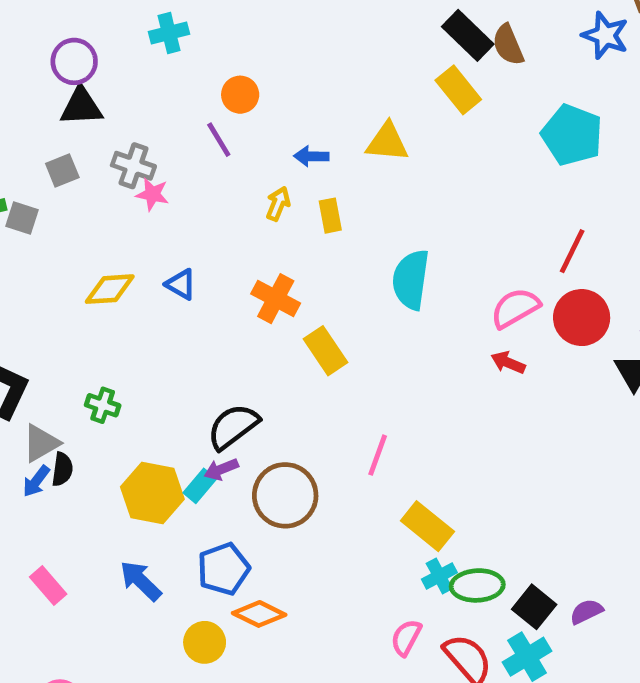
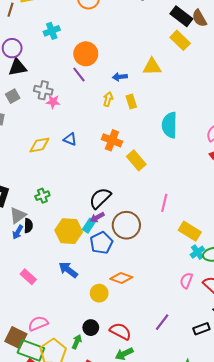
orange circle: (240, 95) -> (86, 54), size x1.5
green cross: (103, 405) -> (42, 196), turned -32
blue pentagon: (224, 569) -> (101, 243), moved

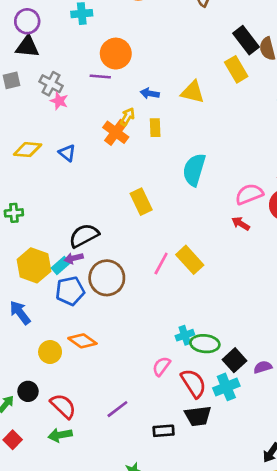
purple line: (79, 74) -> (100, 77), turned -63
orange cross: (112, 140) -> (116, 132), moved
yellow rectangle: (190, 231) -> (190, 260), moved

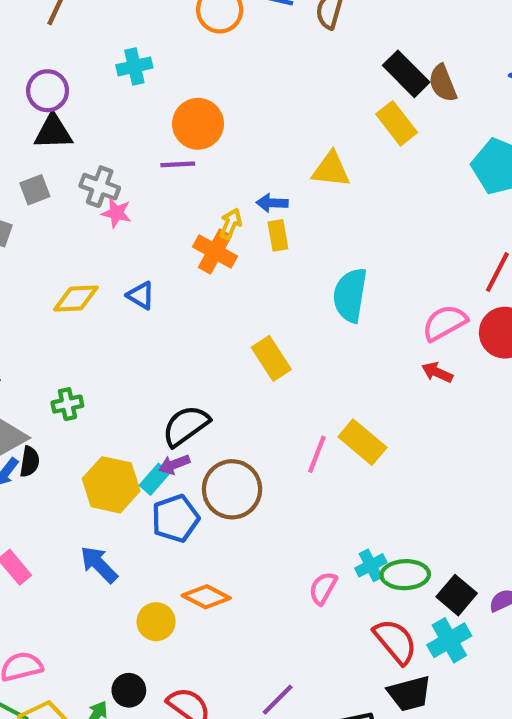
blue arrow: (150, 93) -> (272, 203), moved
pink semicircle: (161, 366) -> (323, 588), moved

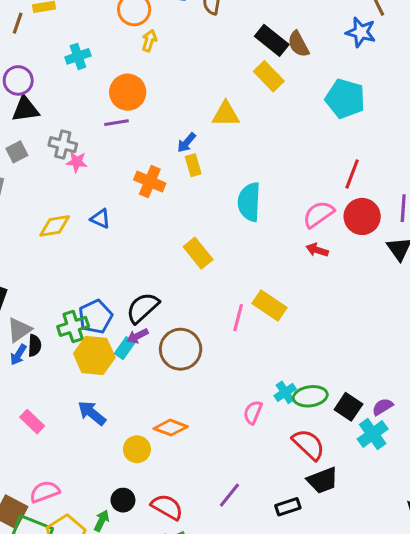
blue arrow: (272, 203) -> (187, 143), turned -45
yellow arrow: (231, 224) -> (149, 41), moved
green cross: (67, 404) -> (73, 326), moved, size x1.4
blue pentagon: (175, 518) -> (95, 317), moved
cyan cross: (449, 640) -> (373, 434), moved

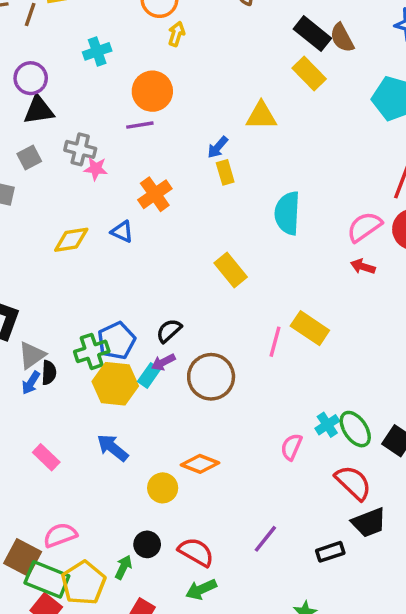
orange cross: (150, 182) -> (155, 194), moved, turned 32
black semicircle: (143, 308) -> (169, 331), size x0.7
green ellipse: (310, 396) -> (355, 429), turned 64

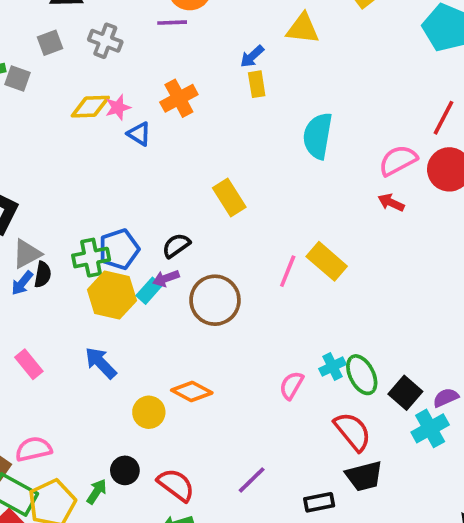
pink star: (96, 169) -> (118, 107), moved, turned -30
yellow diamond: (71, 240) -> (90, 107), moved
yellow rectangle: (231, 270) -> (229, 197), moved

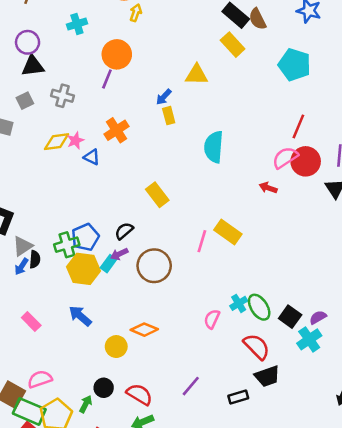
purple line: (172, 23) -> (107, 79), turned -60
pink semicircle: (398, 160) -> (285, 158), moved

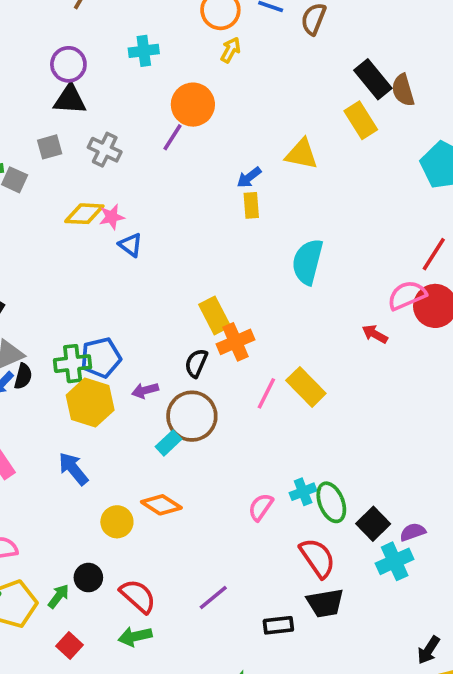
orange cross: (117, 130) -> (236, 342), moved
black semicircle: (124, 231) -> (196, 363), moved, turned -36
cyan rectangle: (108, 264) -> (169, 443), moved

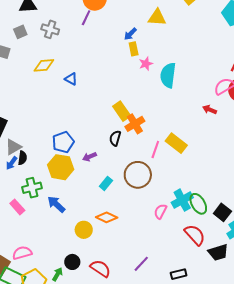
pink star: (112, 217) -> (146, 64), moved
green cross: (73, 364) -> (32, 188), moved
brown circle: (192, 416) -> (138, 175), moved
cyan cross: (303, 492) -> (182, 200), size x1.5
black trapezoid: (325, 603) -> (218, 252), moved

